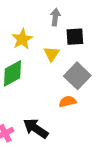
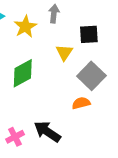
gray arrow: (55, 17) -> (54, 14), moved
yellow star: (22, 39) -> (25, 27), moved

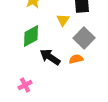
black arrow: (47, 132) -> (50, 57), moved

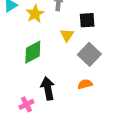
black arrow: (50, 57) -> (48, 88), moved, turned 45
orange semicircle: (76, 59) -> (85, 84), moved

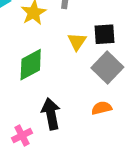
black square: (87, 20) -> (104, 34), moved

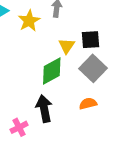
green diamond: (31, 65) -> (52, 71), moved

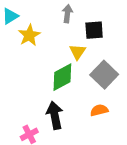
yellow star: (29, 21) -> (29, 35), moved
black square: (90, 40) -> (94, 30), moved

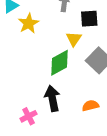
orange semicircle: (99, 110) -> (90, 106), moved

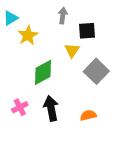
green diamond: (59, 63) -> (43, 72), moved
pink cross: (29, 116) -> (20, 107), moved

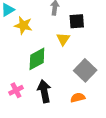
yellow star: (28, 35) -> (23, 25), turned -30
gray square: (96, 71) -> (85, 70), moved

